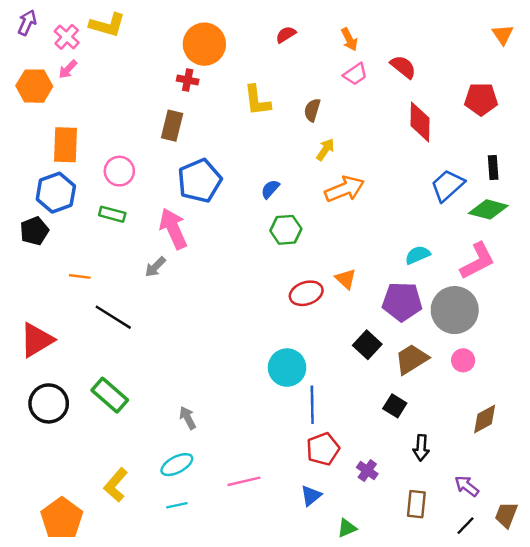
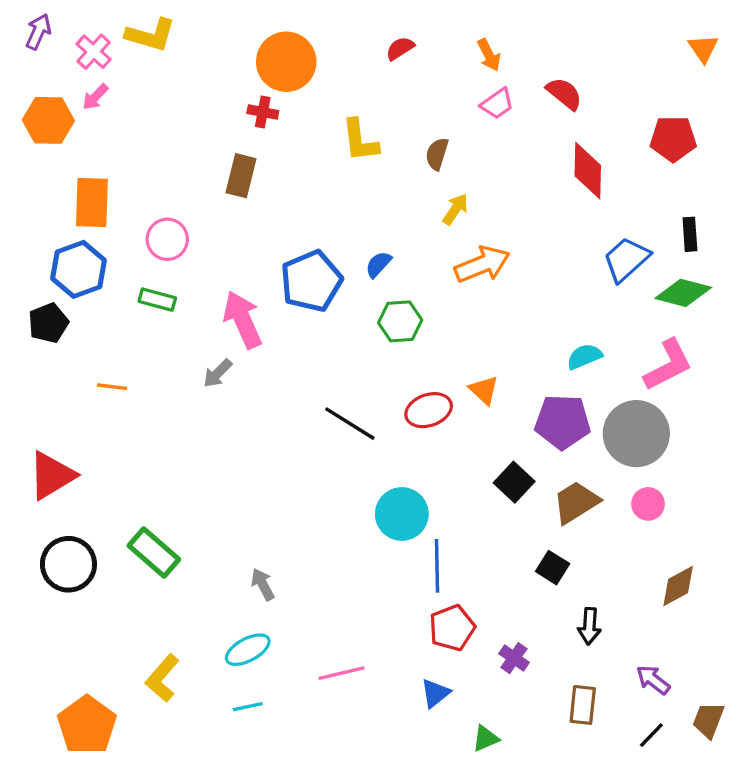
blue pentagon: (200, 181) -> (311, 281), moved
black line: (113, 317) -> (350, 424), moved

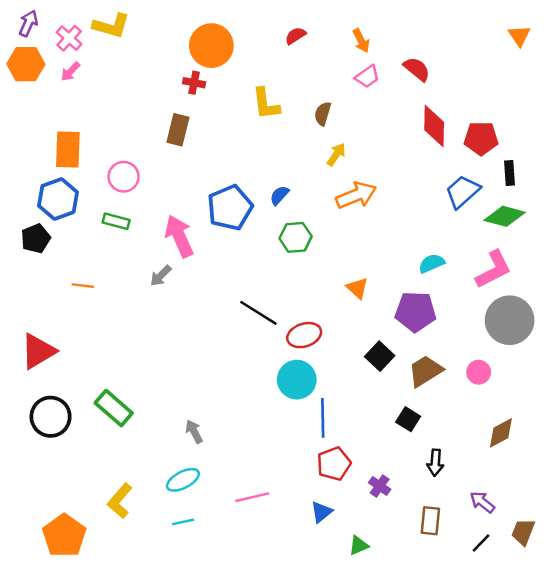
orange hexagon: (48, 120) -> (26, 64), moved
red pentagon: (673, 139) -> (481, 138), moved
red ellipse: (429, 410) -> (304, 335), moved
gray circle: (636, 434) -> (510, 320), moved

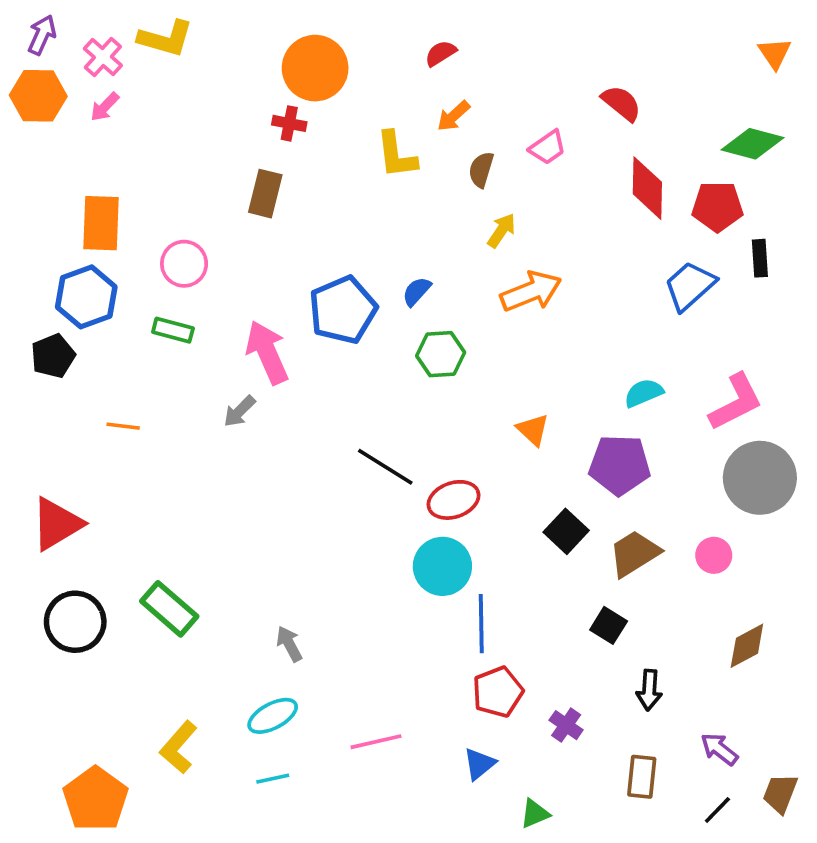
orange arrow: (361, 41) -> (454, 116), moved, turned 75
pink trapezoid: (367, 77) -> (548, 147), moved
green diamond: (505, 216) -> (753, 144), moved

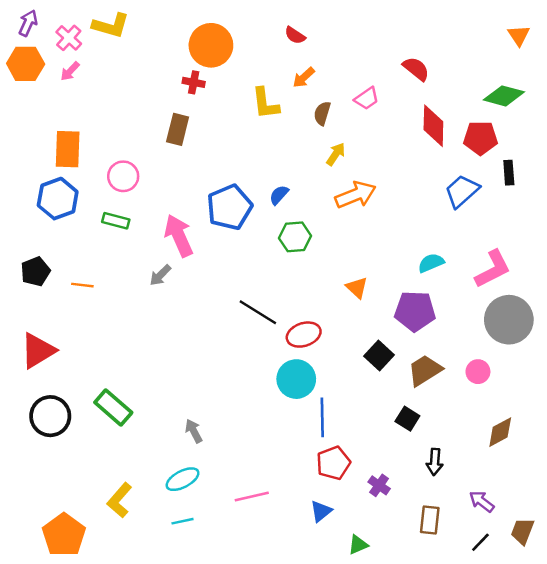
red semicircle: (441, 53) -> (295, 35), turned -115
black pentagon: (53, 356) -> (35, 271), moved

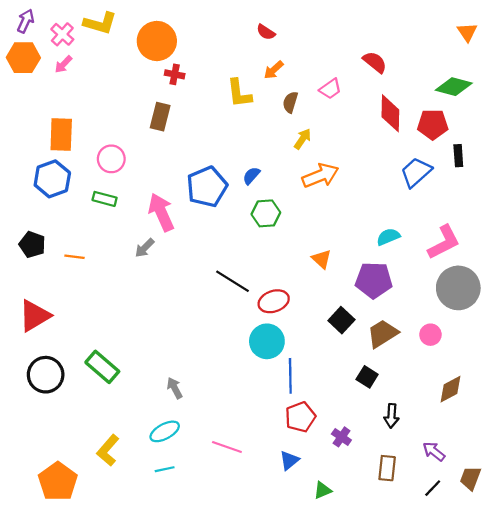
orange circle: (211, 45) -> (157, 41), moved
black pentagon: (35, 271) -> (32, 245), turned -30
pink line: (252, 496) -> (227, 447), turned 32

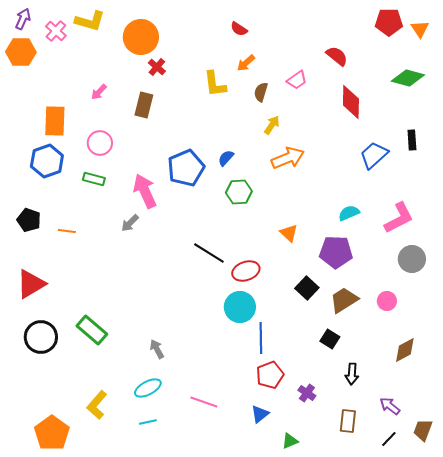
pink arrow: (63, 64) -> (99, 92), moved
red cross: (175, 74) -> (157, 67), turned 30
red pentagon: (433, 124) -> (389, 22), moved
gray circle: (458, 288) -> (412, 259), size x0.7

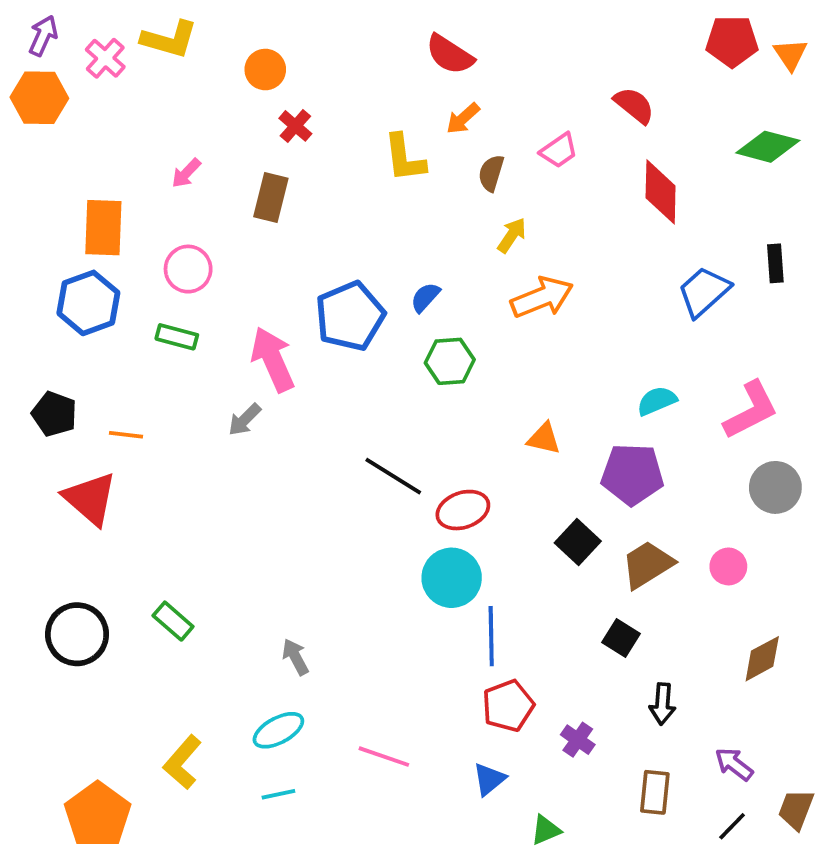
red semicircle: (239, 29) -> (450, 54), size x1.5
orange circle: (141, 37) -> (265, 70), size x0.6
orange triangle: (289, 233) -> (544, 438), turned -30
red triangle: (31, 284) -> (90, 499), moved, turned -48
green rectangle: (92, 330) -> (173, 621), size x0.7

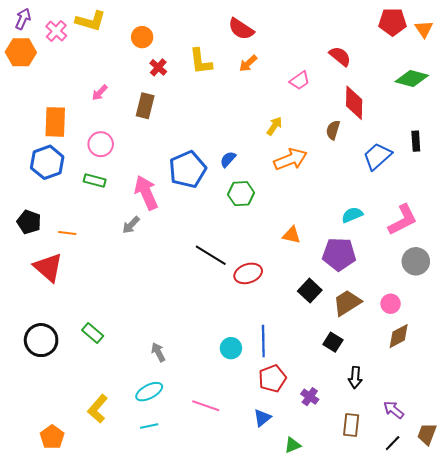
yellow L-shape: (405, 158) -> (201, 61), moved
brown semicircle: (491, 173) -> (333, 130), moved
cyan circle: (452, 578) -> (231, 348), moved, size x0.7
brown diamond: (762, 659) -> (399, 336), moved
orange pentagon: (98, 815) -> (52, 437), size x0.7

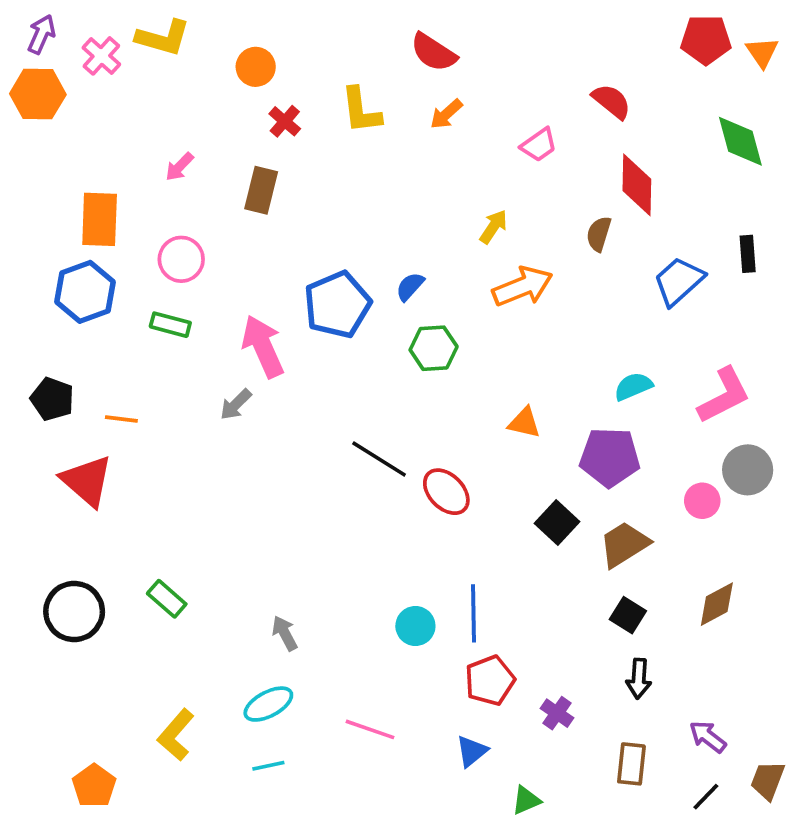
green diamond: (412, 78) -> (740, 141), turned 60
red ellipse: (248, 273) -> (446, 492), turned 64
pink circle: (391, 304) -> (702, 501), moved
black square: (333, 342) -> (628, 615), moved

